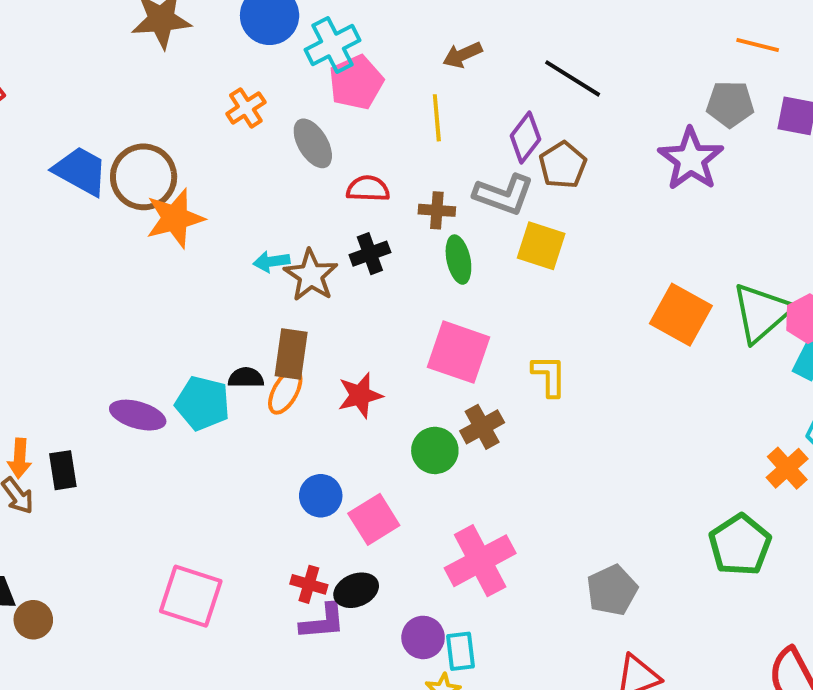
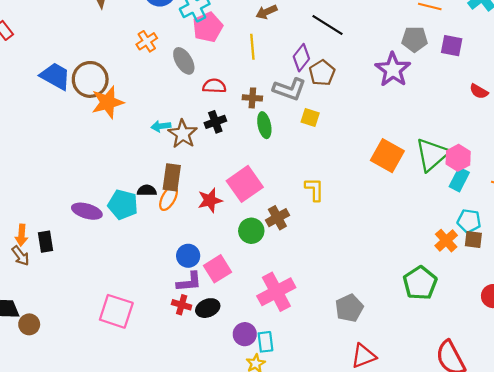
yellow square: (541, 246) -> (310, 118), size x0.7
pink square: (458, 352) -> (245, 184), moved, turned 36
purple L-shape: (323, 622) -> (189, 282), moved

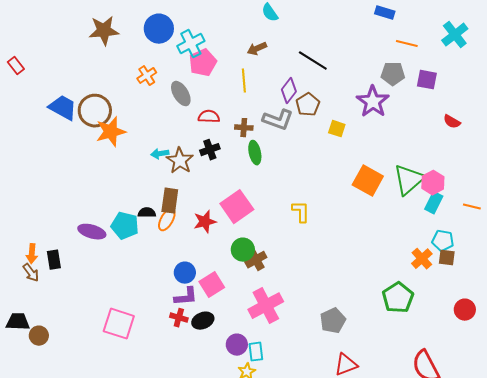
yellow square: (310, 118) -> (337, 129), moved
brown cross: (277, 218) -> (256, 260), moved

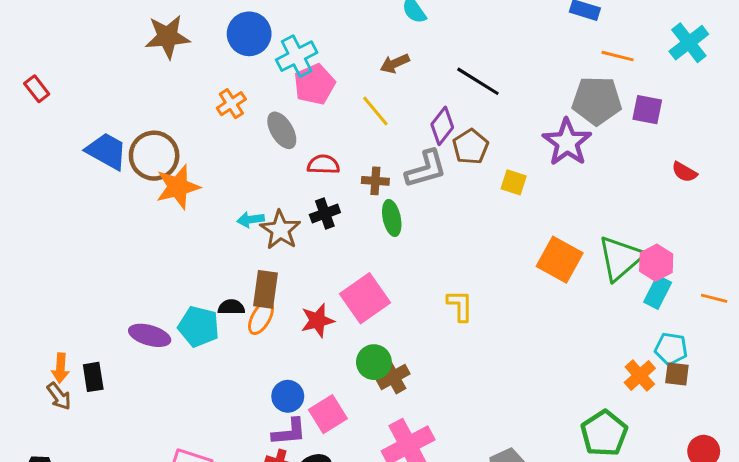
gray pentagon: (393, 74) -> (597, 101), size x1.4
yellow line: (244, 81) -> (375, 111), turned -35
gray L-shape: (278, 120) -> (426, 169), turned -36

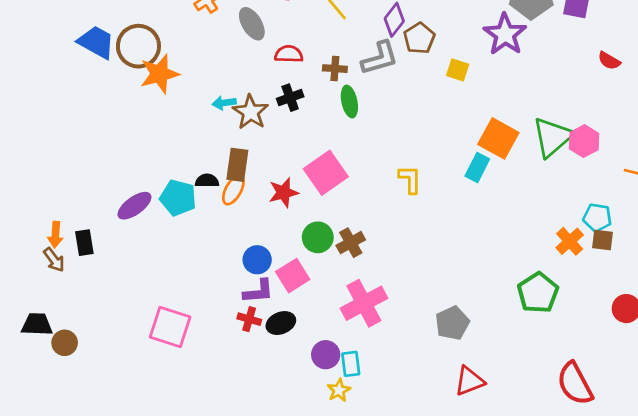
cyan rectangle: (658, 292) -> (477, 167), moved
purple ellipse: (150, 335) -> (134, 206), turned -52
green circle: (374, 362) -> (318, 237), moved

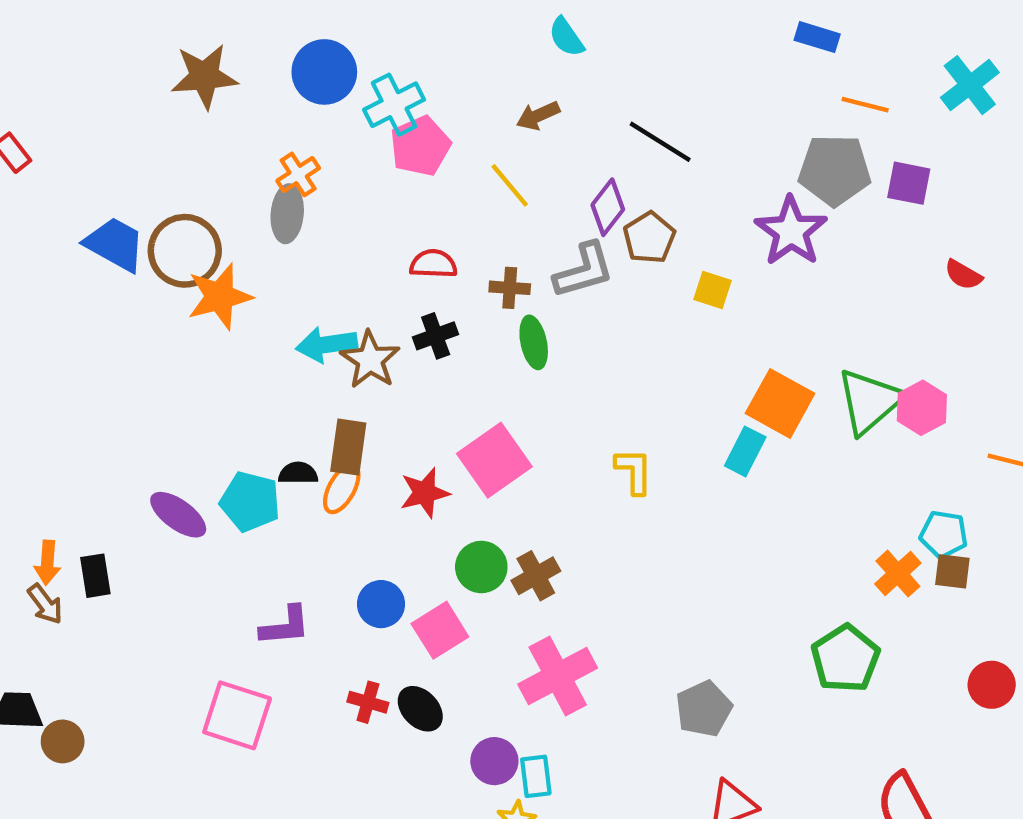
gray ellipse: (252, 24) -> (287, 214), moved, turned 36
cyan arrow: (224, 103) -> (326, 345), size x1.5
purple ellipse: (134, 206) -> (178, 515), turned 72
purple L-shape: (258, 291) -> (285, 626), moved
black ellipse: (281, 323) -> (420, 709), turned 68

